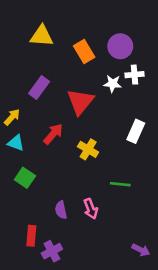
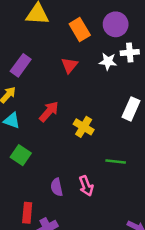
purple rectangle: (39, 88) -> (21, 65), moved
red triangle: (80, 102) -> (69, 65), moved, size x0.6

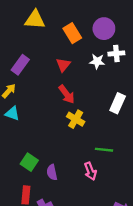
red arrow: (49, 112) -> (67, 94), moved, turned 102
green square: (21, 155) -> (29, 162), moved
pink arrow: (86, 186) -> (90, 171), moved

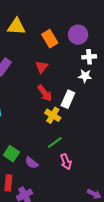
white star: (97, 61) -> (85, 76), moved
white rectangle: (118, 103) -> (68, 99), moved
green line: (104, 150) -> (55, 143), moved, turned -42
purple semicircle: (52, 172) -> (32, 163), turned -40

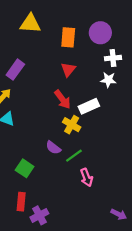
orange rectangle: (50, 39) -> (68, 37), turned 36
red triangle: (42, 67) -> (68, 70), moved
white rectangle: (68, 99) -> (89, 106), turned 42
purple semicircle: (32, 163) -> (53, 148), moved

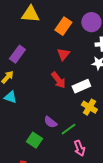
orange rectangle: (68, 37) -> (63, 26), turned 30
yellow cross: (72, 125) -> (89, 107), moved
green square: (25, 168) -> (34, 140), moved

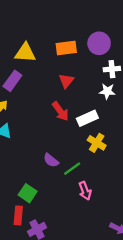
yellow triangle: (30, 14) -> (25, 53), moved
orange rectangle: (63, 26) -> (66, 48), turned 48
green square: (34, 140) -> (28, 193), moved

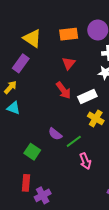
yellow triangle: (25, 53) -> (32, 38), turned 30
green square: (28, 193) -> (32, 152), moved

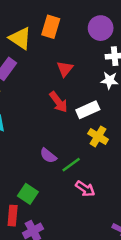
orange rectangle: (69, 34) -> (51, 27), moved, turned -66
green square: (32, 152) -> (28, 194), moved
pink arrow: (85, 161) -> (85, 189), turned -35

